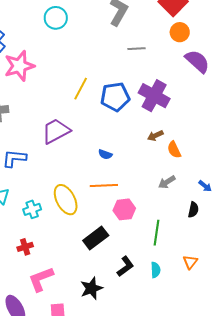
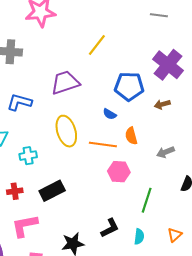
blue pentagon: (115, 97) -> (129, 86), moved
orange semicircle: (174, 150) -> (131, 136), moved
yellow ellipse: (66, 200) -> (66, 131), moved
black rectangle: (96, 238) -> (52, 191), moved

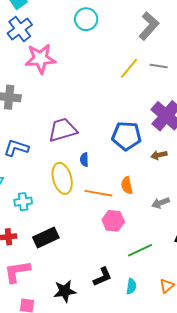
yellow line: (97, 45) -> (129, 68), moved
blue semicircle: (110, 114) -> (84, 160), moved, turned 56
green line: (147, 200) -> (140, 250), turned 45

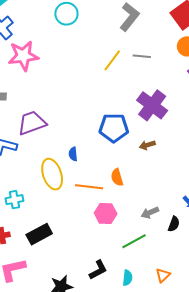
purple trapezoid: (63, 130) -> (32, 123), moved
gray arrow: (161, 203) -> (150, 213), moved

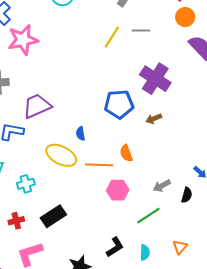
yellow ellipse: (52, 174) -> (61, 155), turned -40

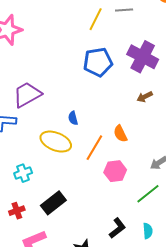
blue pentagon: (119, 104) -> (98, 62), moved
orange line: (99, 165) -> (94, 148), turned -56

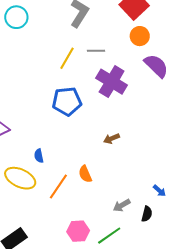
purple cross: (143, 57) -> (112, 82), moved
pink hexagon: (115, 171) -> (78, 231), moved

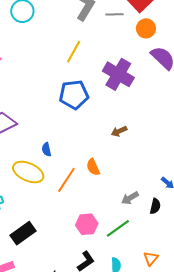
gray line: (96, 51) -> (115, 14), moved

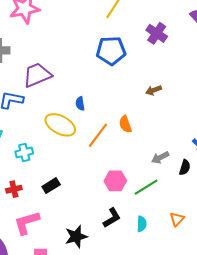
purple cross: (118, 74) -> (157, 33), size x0.7
black rectangle: (23, 233) -> (51, 186), size x0.7

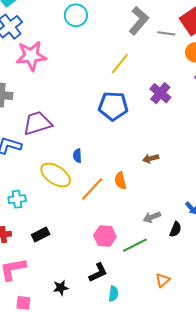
brown arrow: (154, 90) -> (151, 158), moved
cyan semicircle: (142, 224) -> (113, 294), moved
black star: (76, 237) -> (61, 288), size x0.7

